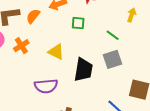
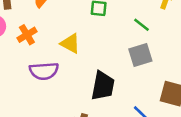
black trapezoid: (83, 70) -> (103, 86), moved
purple semicircle: (46, 86) -> (44, 71), moved

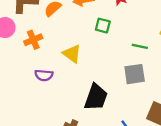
green line: (141, 25) -> (140, 46), turned -35
purple semicircle: (44, 71) -> (44, 75), size x0.7

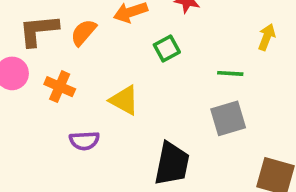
green square: (103, 26) -> (167, 48), turned -35
orange cross: (33, 40) -> (60, 87), turned -36

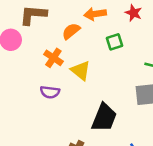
orange semicircle: (83, 33) -> (71, 31), moved
orange cross: (60, 87) -> (53, 58), moved

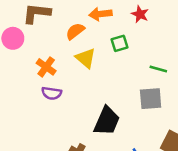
orange cross: (53, 58) -> (46, 67), moved
yellow triangle: (81, 71) -> (86, 58), moved

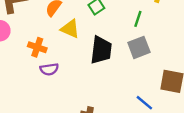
green line: (158, 69) -> (138, 19), turned -70
black trapezoid: (107, 121) -> (101, 50), moved

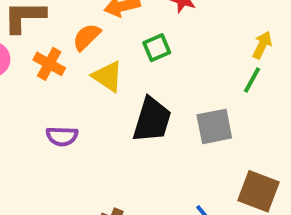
green line: (138, 19) -> (252, 80), moved
orange cross: (37, 47) -> (49, 64), moved

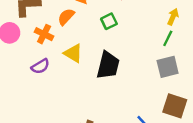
yellow triangle: (108, 76) -> (73, 53), moved
gray square: (214, 126) -> (168, 67), moved
purple semicircle: (62, 136) -> (40, 66), moved, turned -30

